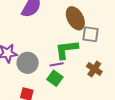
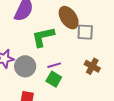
green L-shape: (66, 49) -> (43, 37), moved

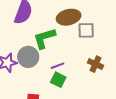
brown ellipse: (69, 18) -> (69, 17), turned -65
gray circle: (25, 66) -> (28, 57), moved

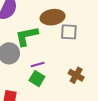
brown cross: (96, 64) -> (76, 75), moved

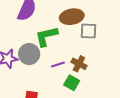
brown cross: (76, 75) -> (79, 64), moved
green square: (37, 79) -> (72, 83), moved

